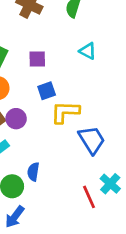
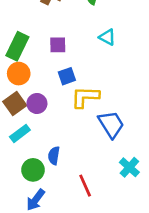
red line: (89, 197) -> (85, 186), moved

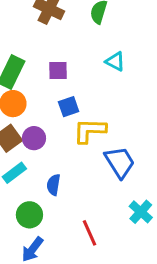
blue semicircle: (54, 156) -> (54, 185), moved

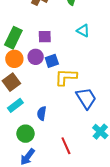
purple circle: (34, 138) -> (36, 57), moved

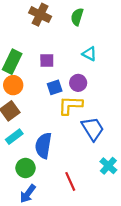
purple circle: (36, 57) -> (78, 83), moved
blue semicircle: (42, 113) -> (43, 146), size x1.6

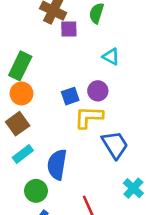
purple square: (47, 60) -> (69, 29), moved

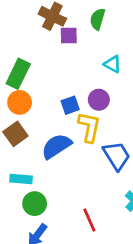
yellow L-shape: (89, 117) -> (89, 127), turned 100
cyan rectangle: (23, 154) -> (21, 179), moved, turned 42
blue semicircle: (57, 165) -> (56, 146), moved, turned 48

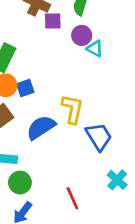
purple circle: (99, 100) -> (82, 35), moved
blue square: (70, 105) -> (25, 88), moved

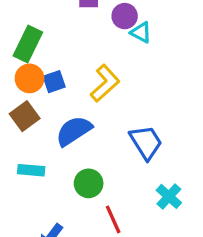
yellow L-shape: (72, 109) -> (105, 83), moved, turned 36
green circle: (20, 183) -> (89, 183), moved

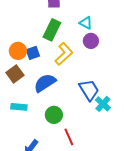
purple circle: (125, 16) -> (91, 41), moved
green rectangle: (28, 44) -> (52, 30), moved
cyan cross: (169, 196) -> (103, 104), moved

